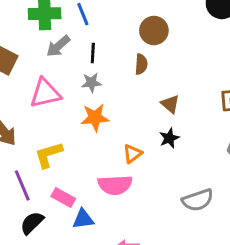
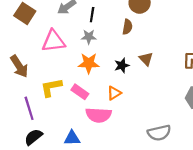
black star: (169, 138) -> (122, 65), moved
pink rectangle: (63, 197) -> (80, 92), moved

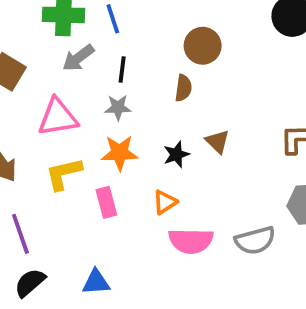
yellow L-shape: (51, 87) -> (64, 174), moved
pink rectangle: (80, 92) -> (106, 202), turned 42
pink semicircle: (99, 115) -> (191, 241), moved
gray semicircle: (159, 133) -> (255, 240), moved

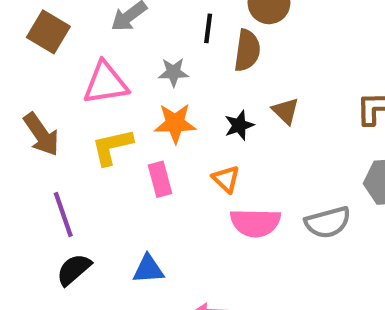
black line: (122, 69) -> (208, 28), moved
brown semicircle: (183, 88) -> (247, 50), size x1.4
orange triangle: (165, 202) -> (226, 179), turned -44

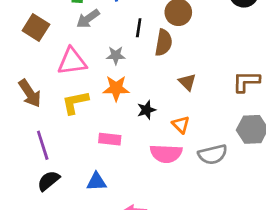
black star: (239, 125) -> (146, 110), moved
pink rectangle: (160, 179) -> (110, 139), moved, turned -70
orange triangle: (226, 179) -> (181, 125), moved

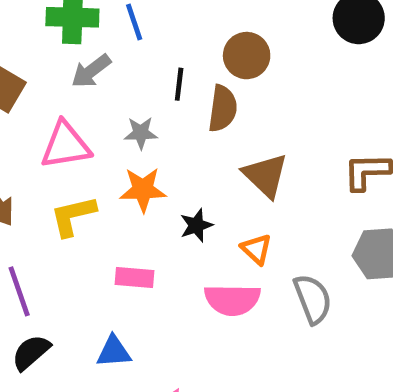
brown triangle: (187, 82) -> (265, 175), size x1.5
gray semicircle: (213, 154) -> (313, 299), turned -96

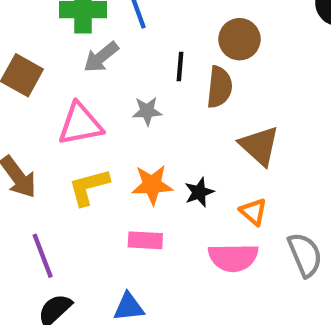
orange star: (143, 190) -> (152, 185), moved

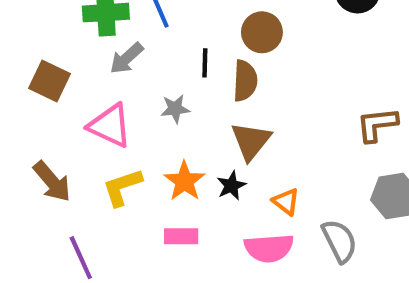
pink triangle: (80, 124) -> (110, 126), turned 39
brown triangle: (259, 146) -> (251, 141), moved, turned 30
orange star: (152, 185) -> (185, 181), turned -30

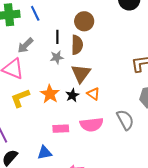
gray arrow: (126, 58) -> (25, 45), moved
gray star: (175, 109) -> (57, 57), moved
orange triangle: (286, 202) -> (93, 94), moved
pink rectangle: (181, 236) -> (61, 129), moved

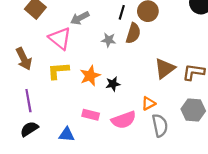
black line: (57, 37) -> (122, 12), moved
brown triangle: (81, 74) -> (165, 69), moved
orange triangle: (93, 94) -> (148, 103), moved, turned 40
pink semicircle: (91, 124) -> (124, 120), turned -30

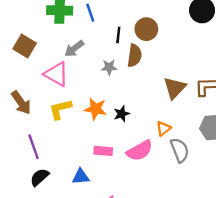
orange star: (90, 76) -> (96, 109), turned -30

